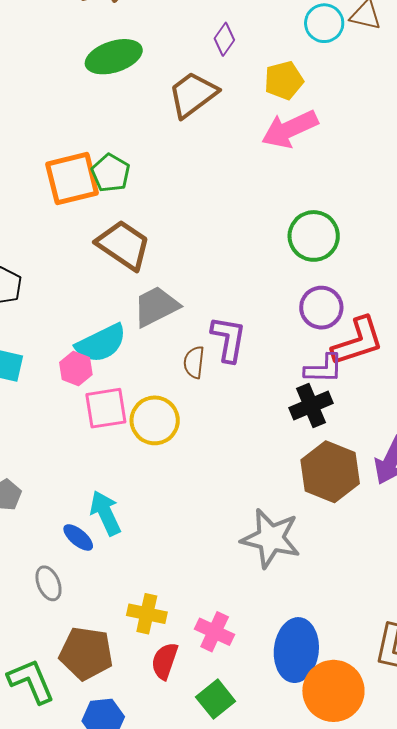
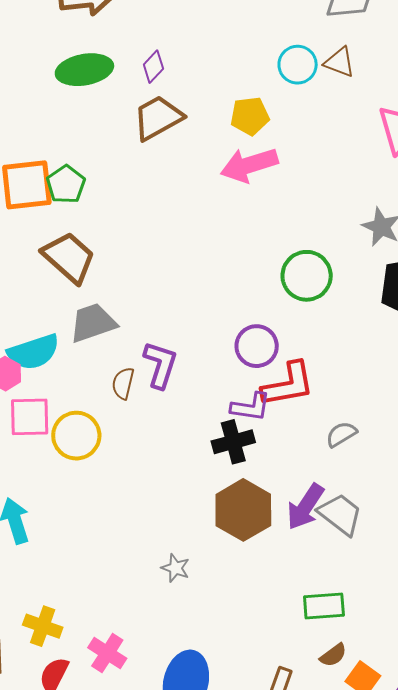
purple diamond: (224, 39) -> (153, 67), moved
green circle: (314, 236) -> (307, 276), moved
gray star: (271, 538) -> (175, 568), size x0.5

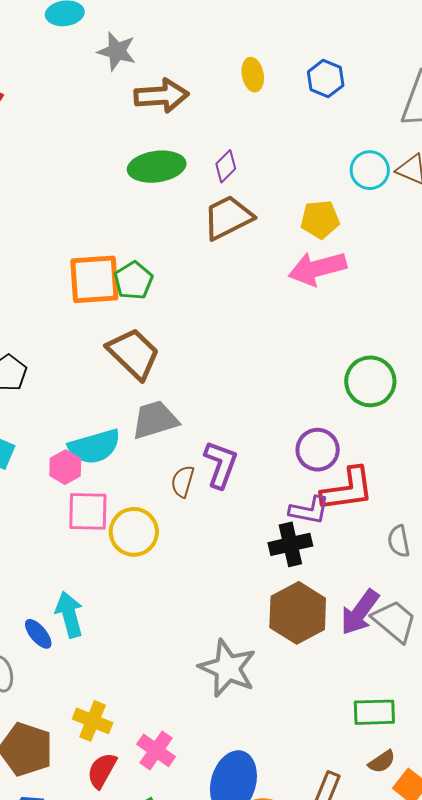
gray semicircle: (341, 434) -> (399, 541), turned -72
gray star: (175, 568) -> (228, 668), size x2.0

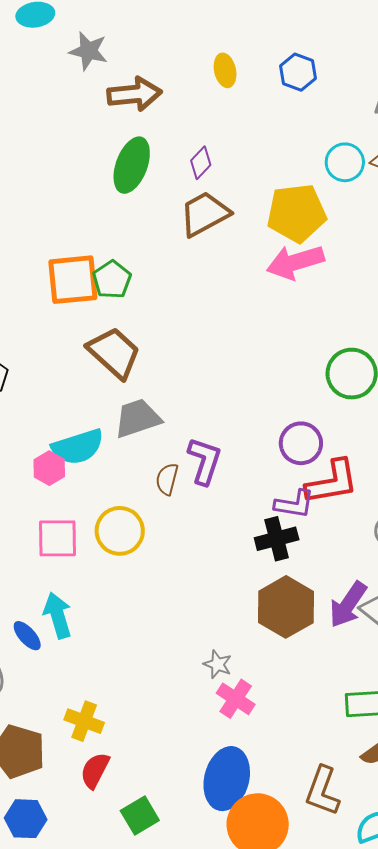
green ellipse: (157, 167) -> (132, 165), turned -60
yellow pentagon: (320, 219) -> (297, 213), size x1.5
pink square: (88, 511) -> (58, 538), moved
gray star: (228, 668) -> (218, 664), size x0.5
pink cross: (156, 750) -> (236, 699), moved

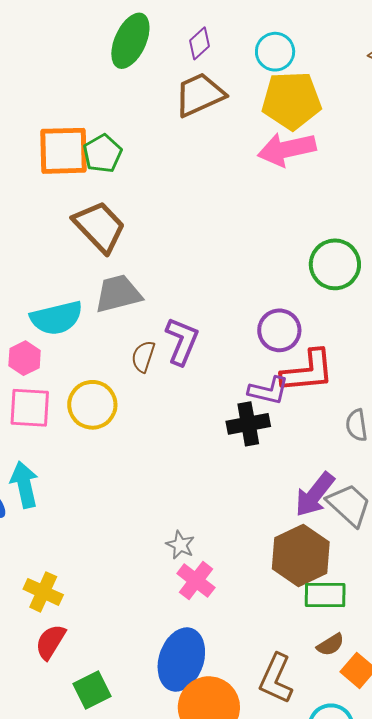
cyan circle: (345, 162) -> (275, 52), moved
pink hexagon: (49, 468) -> (25, 358), moved
brown hexagon: (286, 607) -> (301, 555), moved

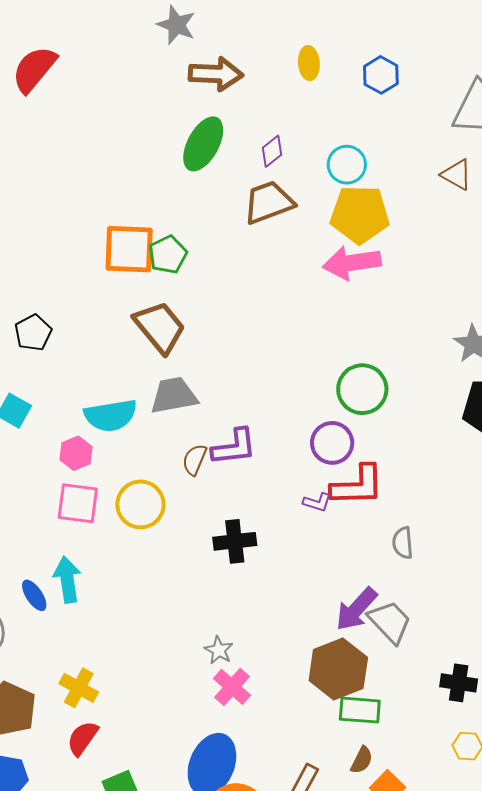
green circle: (335, 264) -> (362, 389), moved
purple L-shape: (182, 341) -> (234, 447), turned 57
purple L-shape: (269, 391) -> (317, 502), size x0.7
black cross: (248, 424) -> (235, 541), moved
brown semicircle: (330, 645) -> (362, 760), turned -36

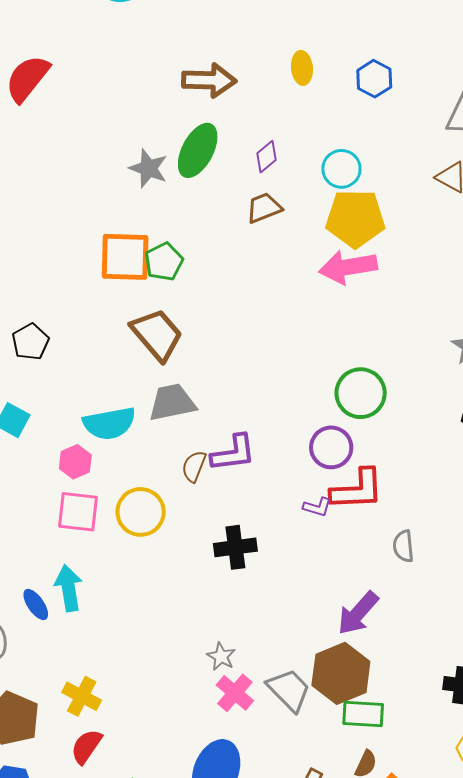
gray star: (176, 25) -> (148, 168), moved
brown trapezoid: (269, 202) -> (264, 208), size x0.7
gray trapezoid: (390, 622) -> (289, 690), moved

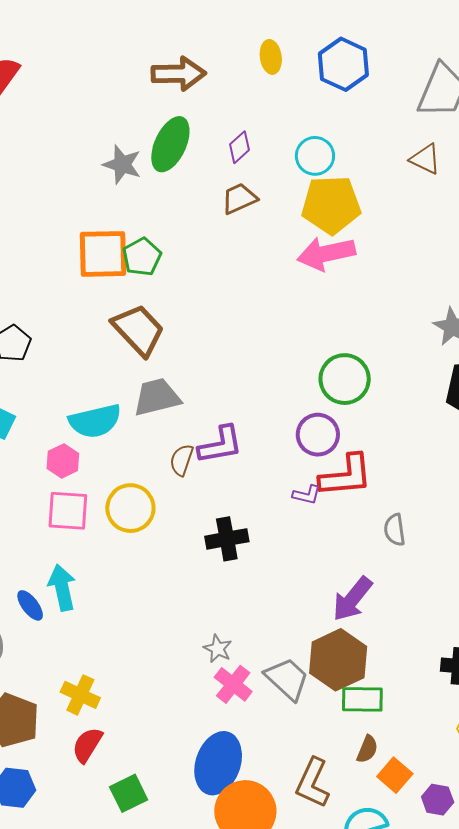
blue hexagon: (374, 79) -> (343, 64), size x1.4

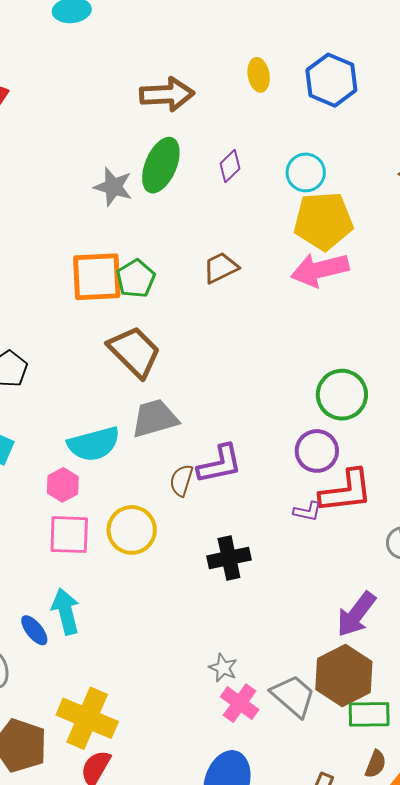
brown trapezoid: (239, 198) -> (221, 268), moved
yellow cross: (80, 695) -> (87, 718), size x1.5

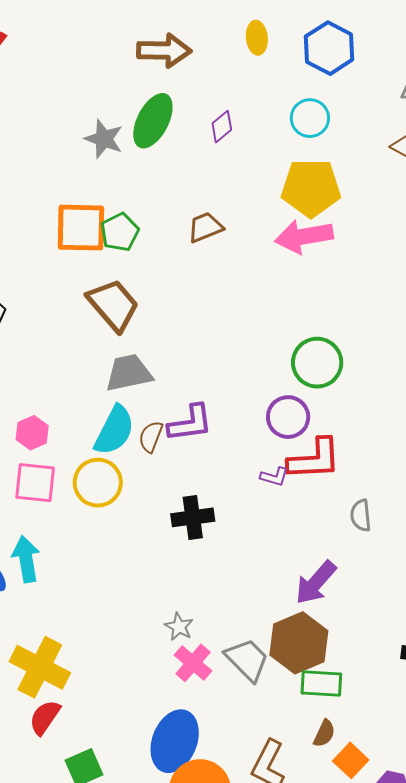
cyan circle: (306, 172) -> (310, 118), moved
cyan semicircle: (94, 444) -> (114, 430), moved, turned -52

